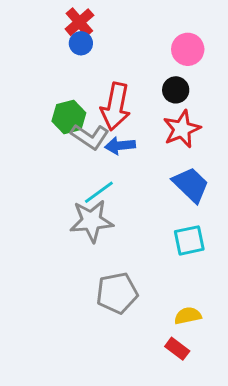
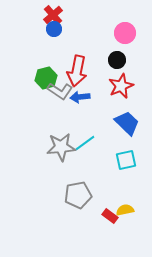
cyan line: (99, 192) -> (85, 143), moved
red rectangle: (177, 349) -> (110, 216), moved

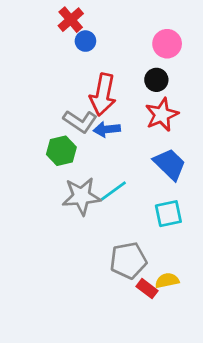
blue circle: (54, 29) -> (85, 41), moved
green hexagon: (46, 78) -> (61, 151), moved
gray pentagon: (78, 195) -> (128, 260), moved

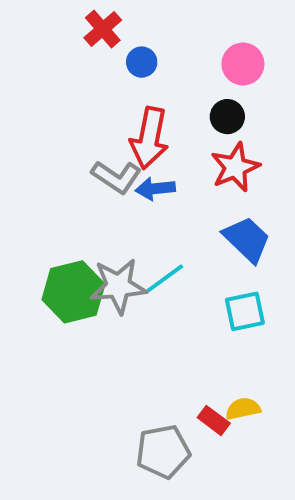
blue circle: (85, 41) -> (142, 62), moved
green hexagon: (61, 151) -> (73, 292), moved, size x1.4
gray pentagon: (128, 260) -> (163, 452), moved

